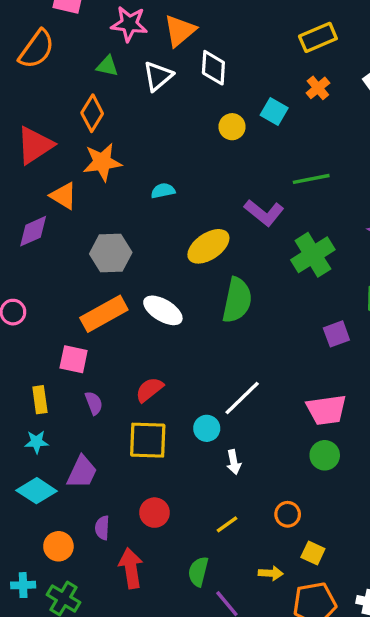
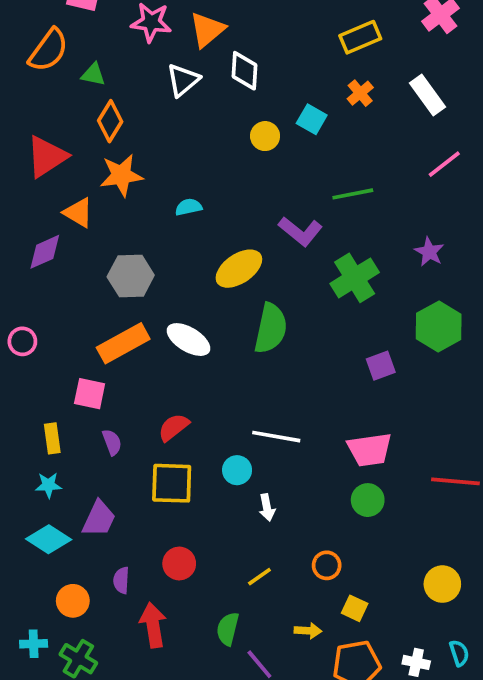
green triangle: (107, 66) -> (93, 74), moved
white line: (242, 398) -> (276, 437), turned 54

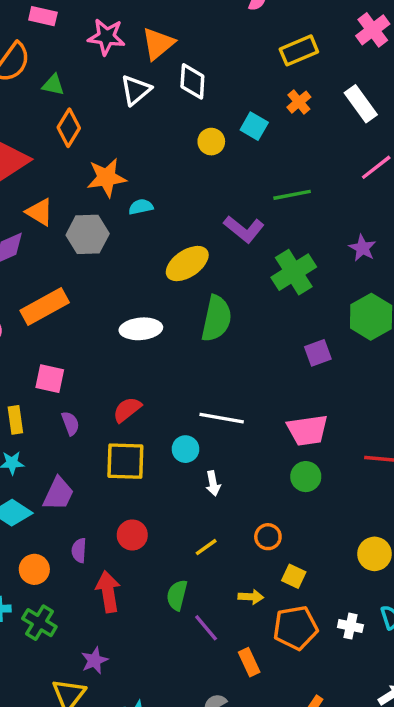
orange star: (121, 175) -> (106, 178), moved
gray hexagon: (131, 276) -> (88, 234), moved
white ellipse: (189, 340) -> (141, 329), turned -36
orange rectangle: (123, 343) -> (45, 306), moved

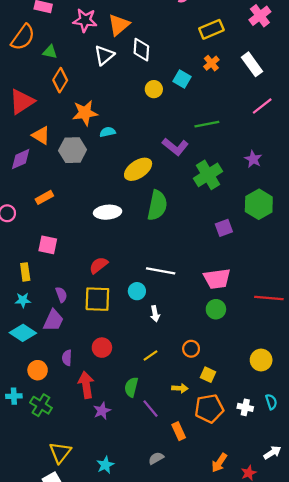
orange rectangle: (45, 306) -> (44, 197), size x0.6
purple semicircle: (70, 423) -> (61, 295), moved
purple star: (94, 660) -> (102, 411), moved

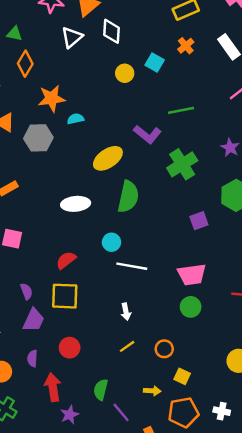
cyan circle: (137, 291) -> (111, 242), moved
purple trapezoid: (53, 321) -> (34, 320), moved
yellow line: (150, 355) -> (127, 346), moved

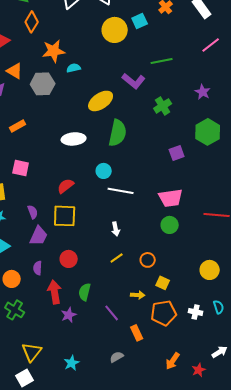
cyan square: (155, 62) -> (140, 21), turned 35
yellow circle: (125, 73) -> (115, 30), size x1.6
green cross: (182, 164) -> (163, 106), size x0.7
green semicircle: (101, 390) -> (85, 292), moved

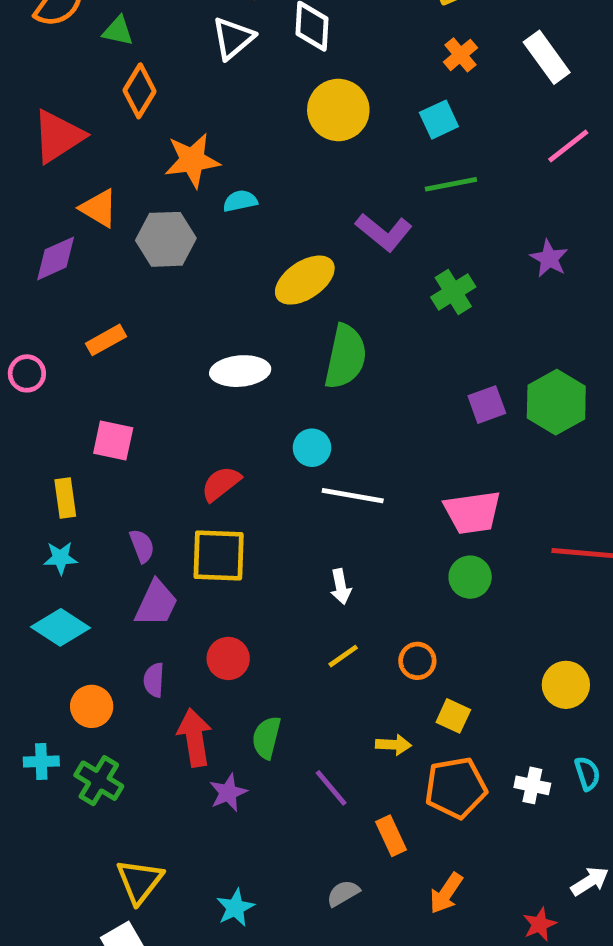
cyan square: (140, 21) -> (439, 120), moved
green hexagon: (208, 132) -> (556, 402), moved
orange arrow: (173, 361) -> (446, 893), moved

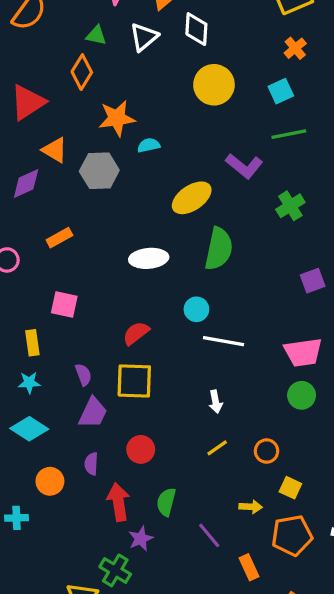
green triangle: (118, 31) -> (96, 35), moved
green cross: (99, 781) -> (115, 570), moved

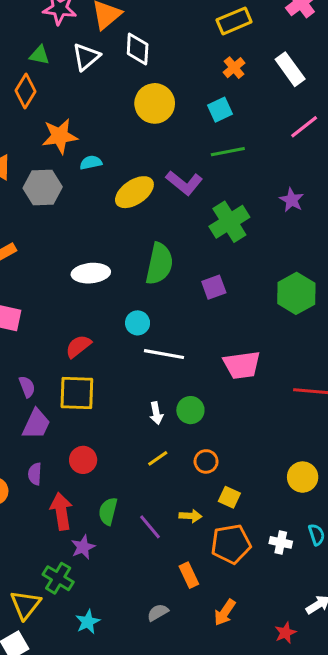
yellow ellipse: (192, 198) -> (134, 192), moved
green cross: (290, 206) -> (229, 222), size x1.4
purple square: (313, 281) -> (214, 287), moved
green circle: (302, 395) -> (190, 410), moved
purple line: (209, 535) -> (150, 527), moved

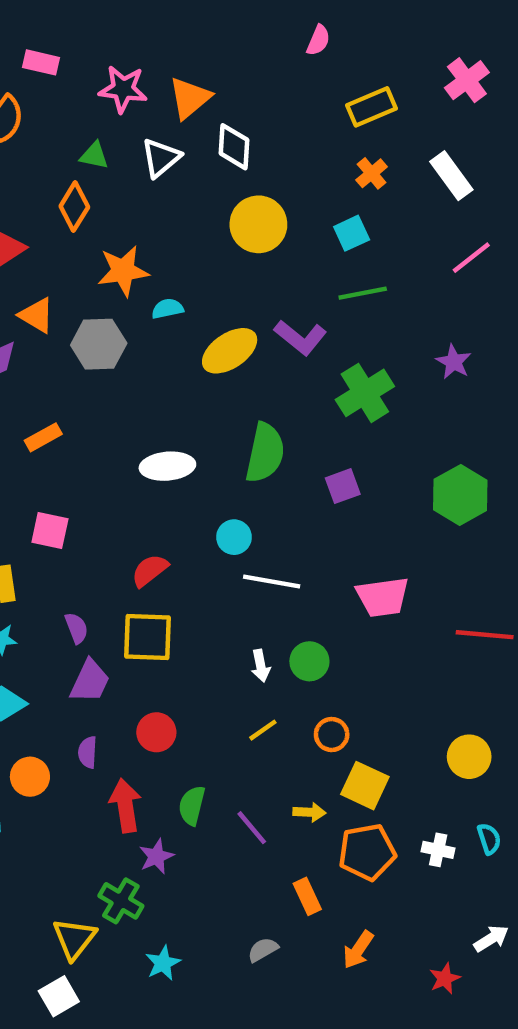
yellow square: (229, 497) -> (365, 786), size x1.5

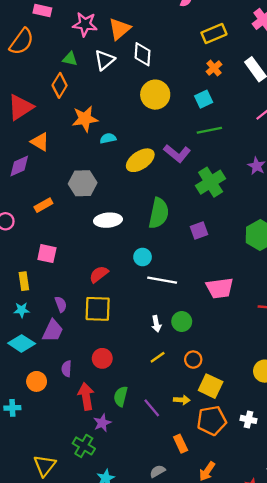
gray hexagon: (99, 344) -> (83, 183), moved
purple trapezoid: (90, 681) -> (53, 331), moved
yellow triangle: (74, 939) -> (45, 466), moved

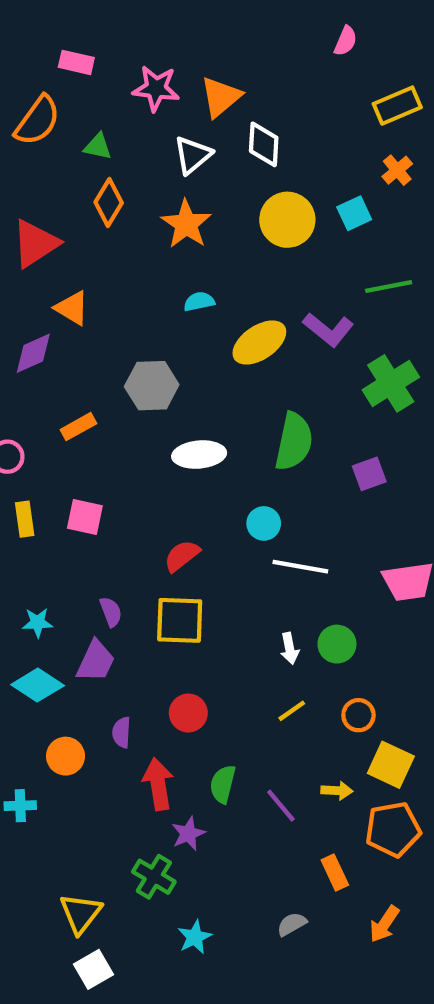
green triangle: (70, 59) -> (98, 146), moved
cyan square: (204, 99) -> (354, 213), moved
orange star: (85, 119) -> (186, 224), moved, turned -30
yellow rectangle: (24, 281) -> (25, 519), moved

